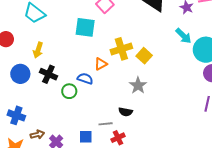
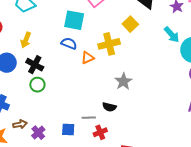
yellow square: (144, 56) -> (130, 24), moved
blue semicircle: (85, 79) -> (69, 43), moved
green circle: (69, 91) -> (37, 85), moved

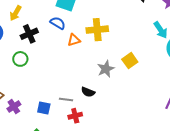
yellow square: (130, 24) -> (130, 61), moved
black cross: (35, 65) -> (29, 34), moved, turned 30

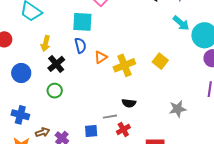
yellow arrow: (16, 13) -> (46, 43), moved
blue semicircle: (58, 23) -> (80, 46), turned 63
yellow cross: (97, 30) -> (124, 65), moved
gray star: (106, 69) -> (178, 109), moved, turned 30

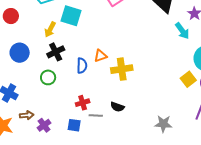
cyan square: (82, 22) -> (71, 16), moved
cyan arrow: (181, 23) -> (182, 31), moved
blue semicircle: (80, 46) -> (82, 66), moved
yellow square: (160, 61) -> (188, 79), moved
red cross: (123, 129) -> (83, 103), moved

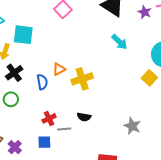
cyan arrow: (182, 31) -> (120, 42), moved
gray star: (163, 124) -> (132, 126), turned 30

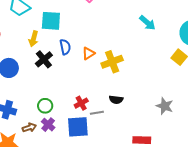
blue semicircle: (42, 82) -> (65, 47), moved
green circle: (11, 99) -> (45, 106), moved
blue square: (44, 142) -> (78, 127), size x1.6
purple cross: (15, 147) -> (48, 125), moved

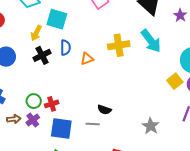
cyan arrow: (147, 23) -> (151, 41), size x1.4
yellow cross: (112, 62) -> (119, 45), moved
red cross: (81, 103) -> (52, 104), moved
gray line: (97, 113) -> (93, 124), moved

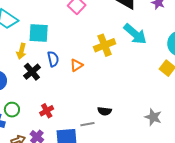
green circle: (34, 101) -> (12, 110), moved
red cross: (52, 104) -> (47, 111), moved
gray line: (93, 124) -> (87, 124), moved

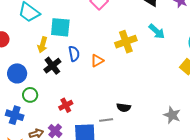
cyan arrow: (135, 34) -> (157, 31), size x0.7
green circle: (12, 110) -> (30, 95), moved

